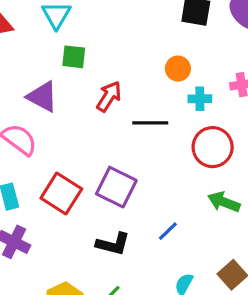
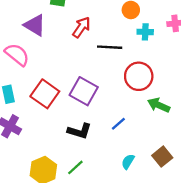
red circle: (213, 147) -> (139, 76), moved

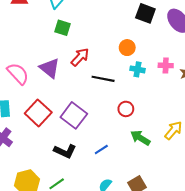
purple triangle: (35, 25) -> (50, 68), moved
red circle: (139, 76) -> (126, 109), size x0.6

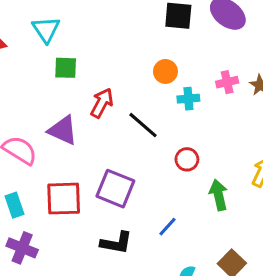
black line: (103, 79) -> (143, 125), turned 45
red square: (38, 113) -> (64, 199), turned -30
green arrow: (140, 138) -> (219, 195), turned 60

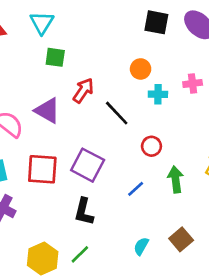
blue line: (167, 227) -> (136, 189), moved
black L-shape: (116, 243) -> (84, 212), turned 88

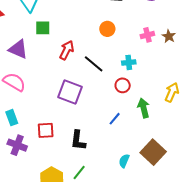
cyan cross: (158, 94) -> (129, 62), moved
purple triangle: (47, 111) -> (18, 49), moved
purple square: (88, 165) -> (70, 92), moved
red square: (42, 169) -> (46, 130), moved, size x0.7
brown square: (181, 239) -> (153, 152), size x1.4

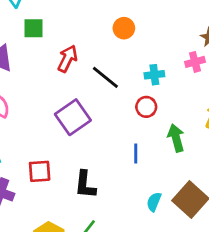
pink cross: (147, 35) -> (195, 62), moved
purple square: (70, 92) -> (73, 117), turned 35
blue line: (115, 119) -> (136, 154), turned -40
cyan semicircle: (124, 161) -> (154, 202), moved

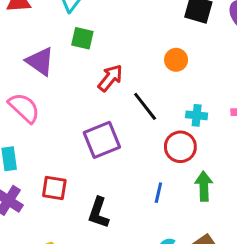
red circle: (146, 107) -> (180, 147), size x1.4

